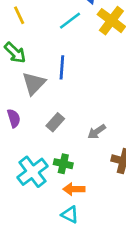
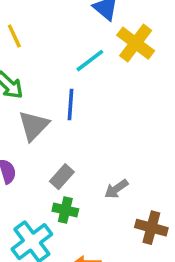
cyan line: (70, 21) -> (90, 61), moved
green cross: (63, 164) -> (65, 210), moved

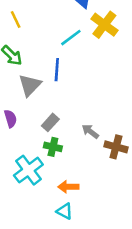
gray arrow: (116, 189) -> (90, 131), turned 72
brown cross: (151, 228) -> (116, 147), moved

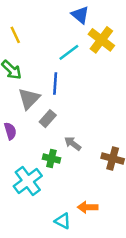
gray rectangle: (50, 122) -> (48, 119), moved
gray arrow: (90, 131) -> (73, 144), moved
orange arrow: (68, 187) -> (88, 207), moved

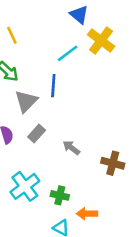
gray rectangle: (48, 119) -> (37, 133), moved
green cross: (51, 158) -> (60, 195), moved

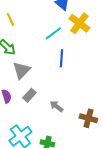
blue line: (53, 86) -> (61, 58), moved

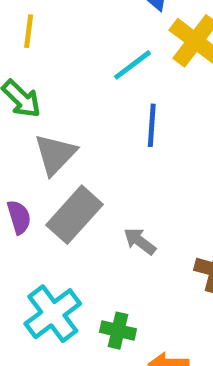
yellow line: (10, 19) -> (29, 31), turned 32
gray rectangle: (29, 95) -> (75, 215), size x1.6

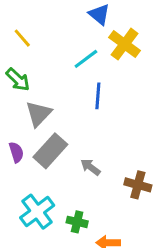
yellow line: (29, 31) -> (22, 38), turned -48

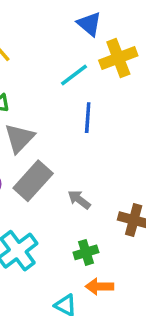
yellow cross: (125, 44) -> (118, 58), turned 32
green cross: (77, 222) -> (86, 252), moved, turned -30

